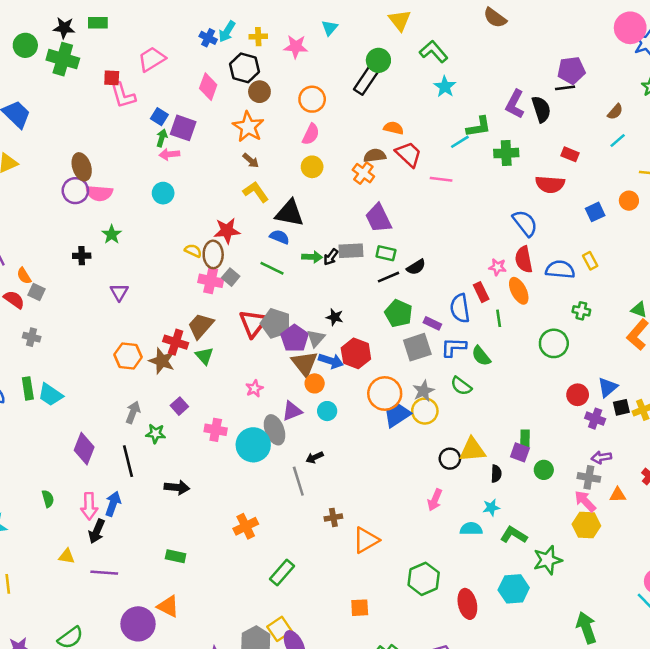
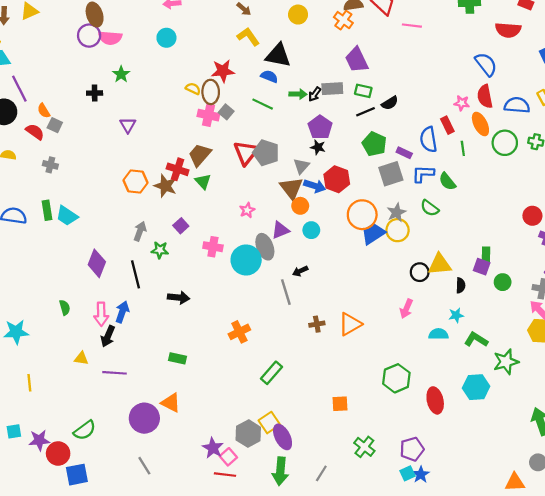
purple pentagon: (295, 338) -> (320, 127), moved
green circle: (554, 343) -> (505, 143), moved
orange triangle: (366, 540) -> (350, 324), moved

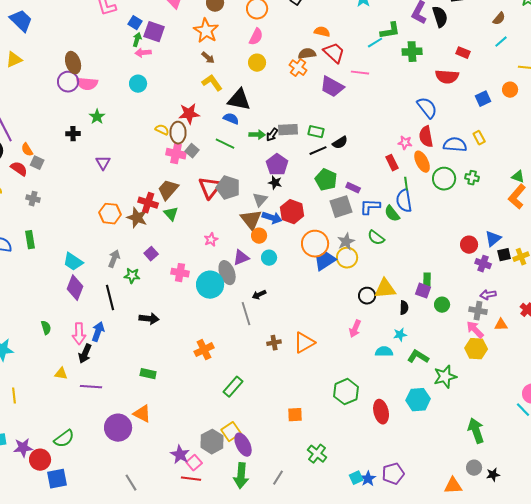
purple trapezoid: (357, 60) -> (332, 87), moved, turned -35
blue semicircle: (429, 139) -> (404, 201), moved
cyan trapezoid: (67, 216) -> (73, 262), moved
purple pentagon: (412, 449) -> (393, 474), moved
gray line: (144, 466) -> (131, 483), moved

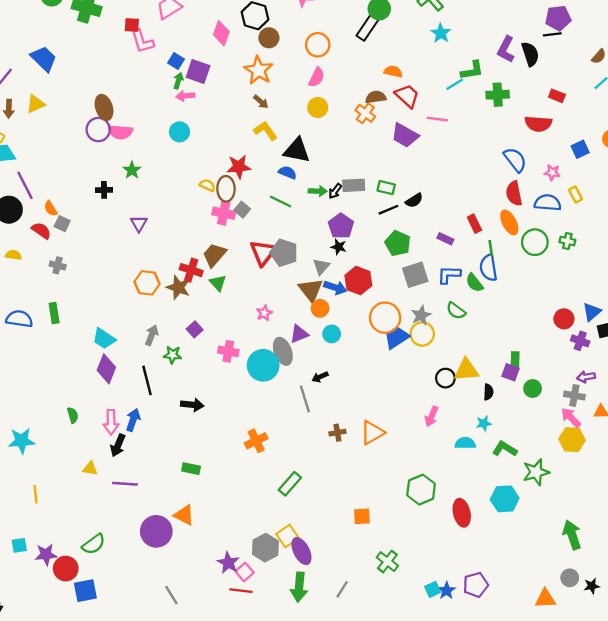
pink star: (405, 143) -> (552, 173), moved
purple rectangle: (353, 188) -> (445, 239), moved

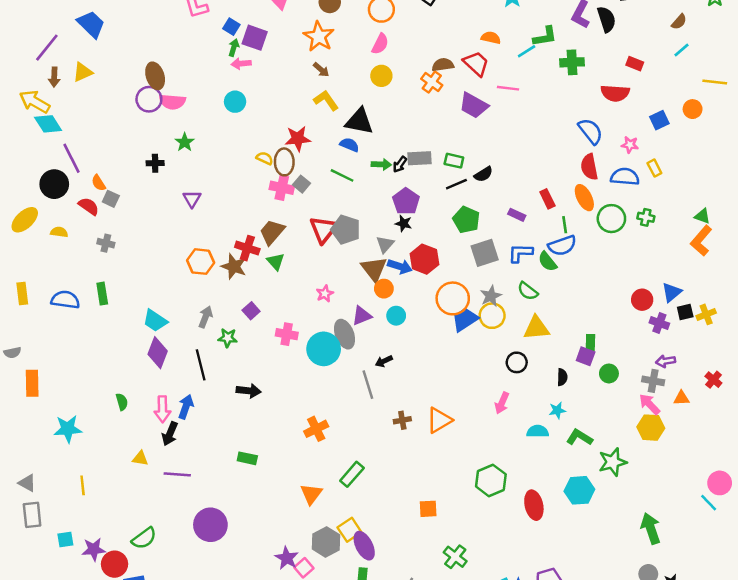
orange semicircle: (393, 71) -> (491, 38), moved
blue semicircle: (488, 268) -> (562, 246), turned -100
yellow triangle: (466, 370) -> (536, 328), moved
orange triangle: (184, 515) -> (311, 494), moved, turned 40

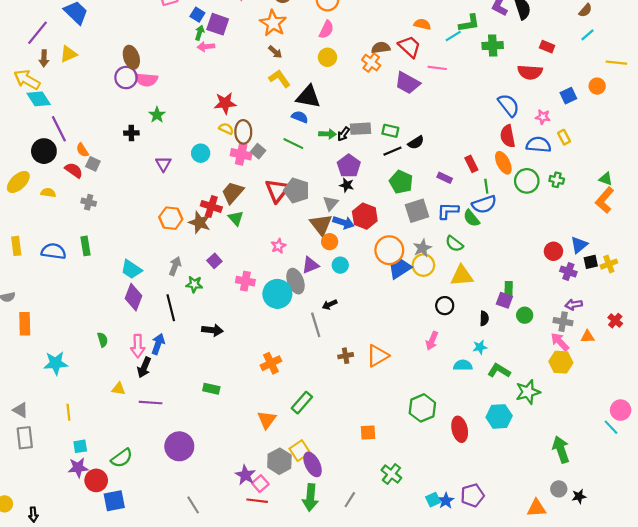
cyan circle: (235, 102) -> (201, 153), moved
red star: (298, 139) -> (225, 103), moved
cyan square: (65, 540) -> (80, 446), moved

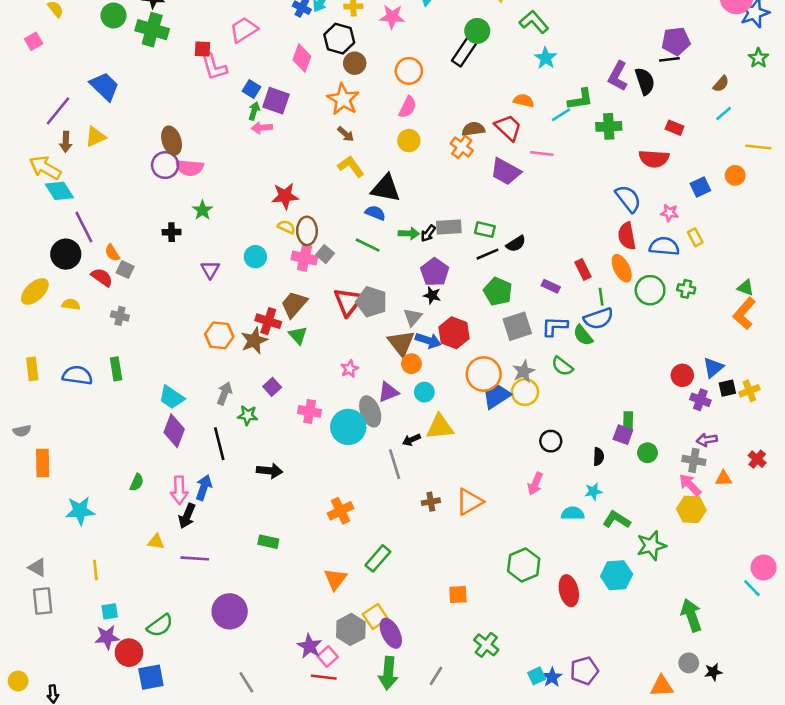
brown star: (200, 222) -> (254, 340), turned 30
yellow triangle: (462, 276) -> (440, 427), moved
green semicircle: (103, 340) -> (137, 482), turned 40

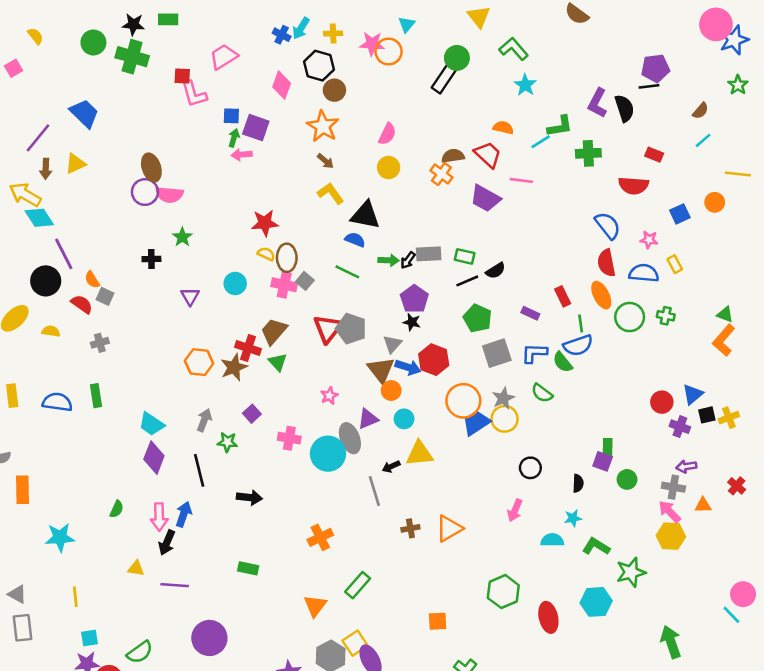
orange circle: (409, 71) -> (389, 51), moved
blue square: (252, 89) -> (231, 116), turned -30
gray cross: (120, 316) -> (100, 343), turned -30

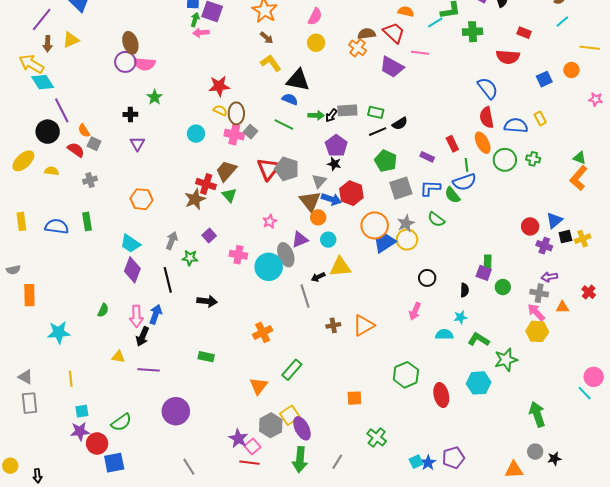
pink star: (649, 240) -> (596, 99), moved
purple triangle: (190, 296) -> (137, 144), moved
orange hexagon: (199, 362) -> (141, 199), moved

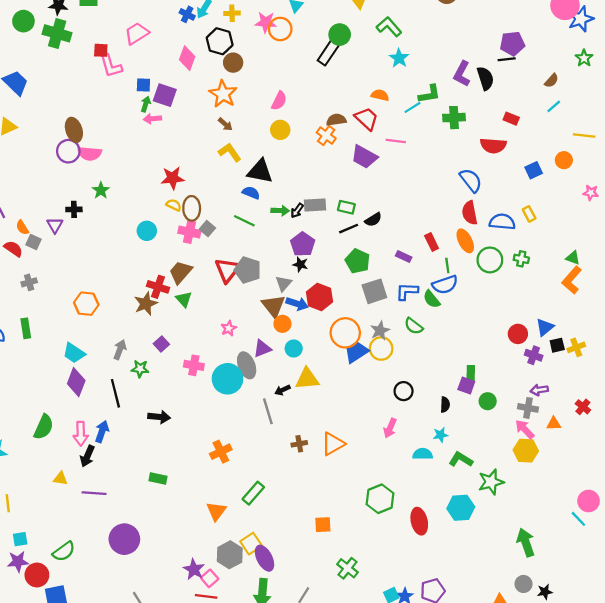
purple triangle: (137, 144) -> (55, 225), moved
green semicircle: (103, 310) -> (44, 427), size x1.6

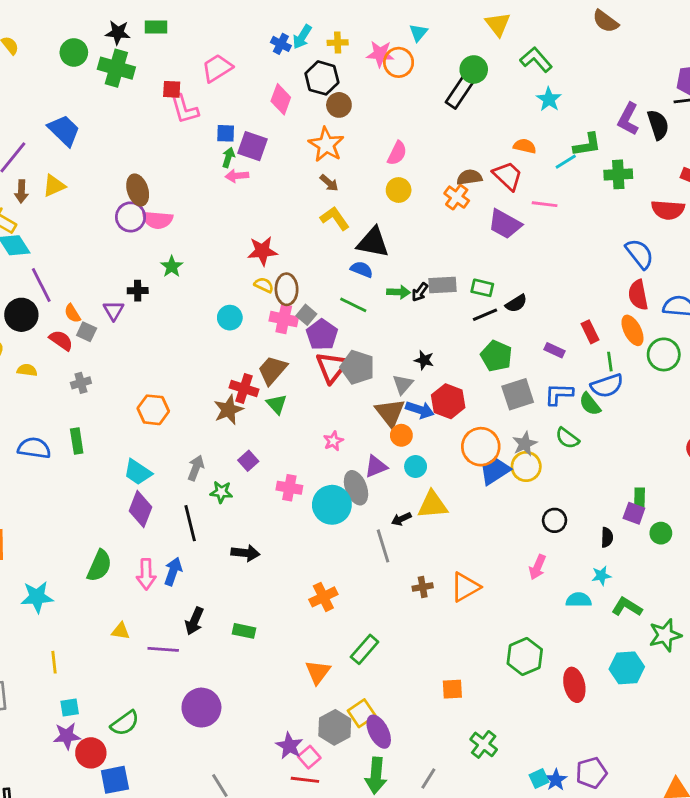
purple pentagon: (303, 244) -> (322, 335), moved
black arrow: (87, 456) -> (194, 621), moved

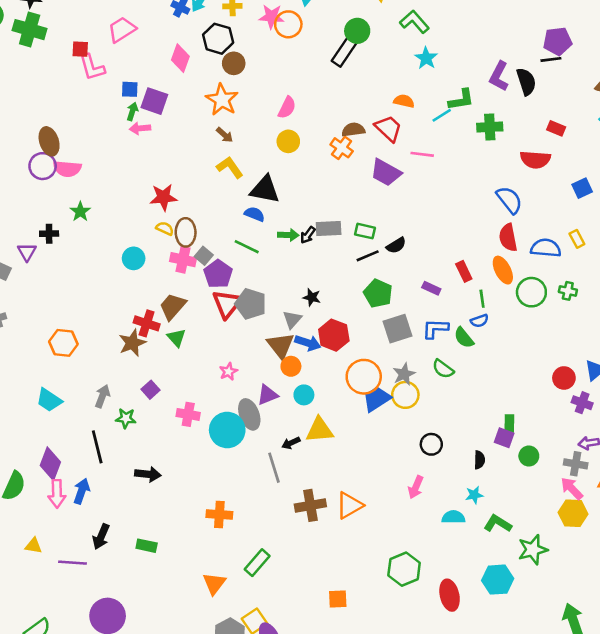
blue semicircle: (607, 386) -> (479, 321), size x0.6
purple diamond: (140, 509) -> (50, 464), moved
brown cross: (423, 587) -> (310, 505), size x1.6
orange cross: (323, 597) -> (219, 515), turned 30

